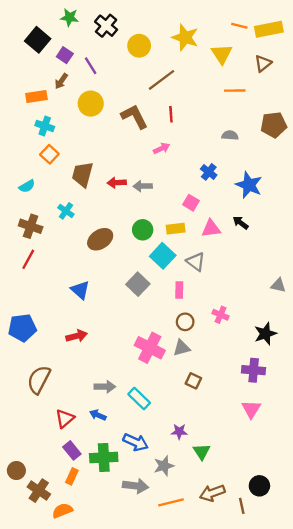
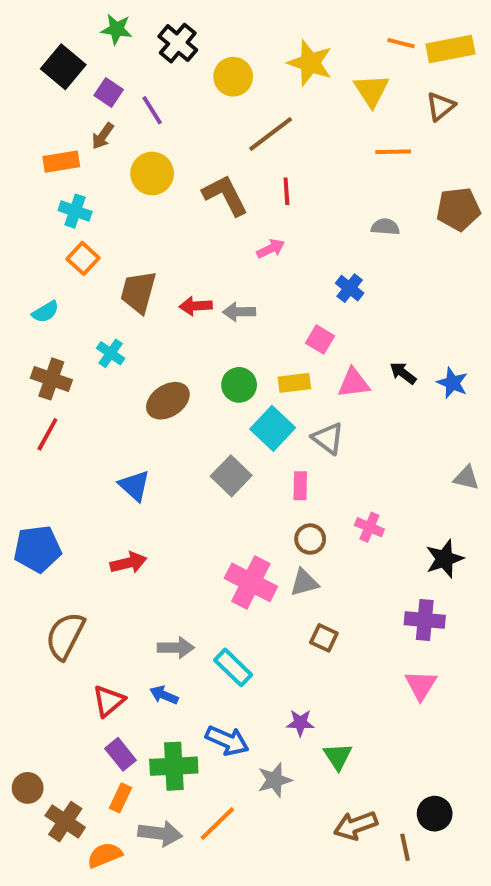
blue star: (249, 185) -> (452, 383), moved, size x0.7
gray arrow: (136, 486) -> (160, 833), moved
orange line: (171, 502) -> (217, 824), moved, turned -30

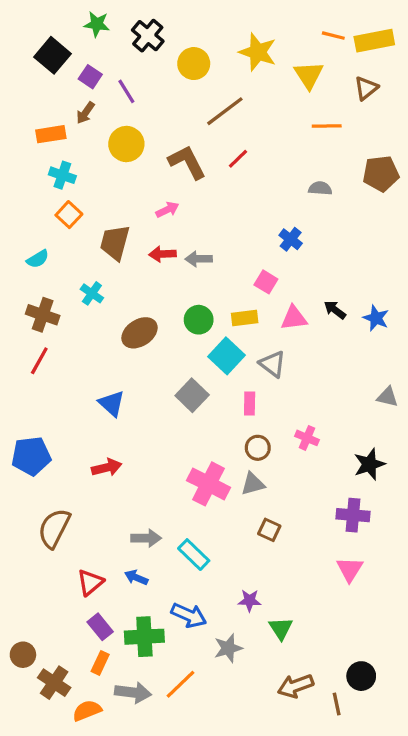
red line: (286, 191) -> (238, 159), turned 50
pink arrow: (271, 249) -> (167, 210), moved

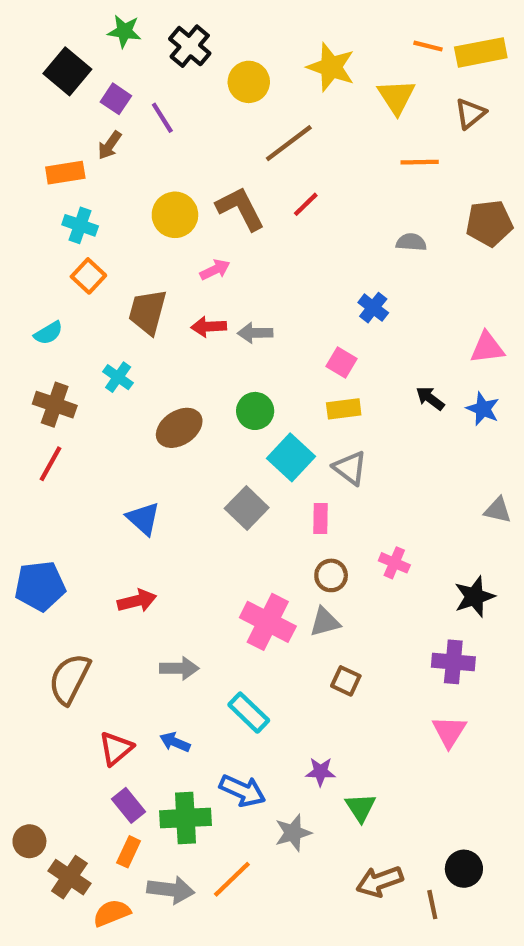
yellow circle: (126, 144) -> (175, 215), moved
yellow rectangle: (245, 318) -> (344, 409), moved
pink triangle: (294, 318) -> (487, 348), moved
gray arrow: (146, 538) -> (179, 668), moved

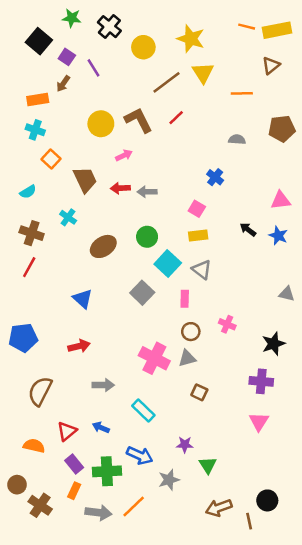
yellow triangle: (396, 97) -> (203, 73), moved
cyan cross: (80, 225) -> (35, 130), moved
brown trapezoid: (148, 312) -> (85, 180), turned 140
orange semicircle: (112, 913) -> (34, 446), moved, turned 35

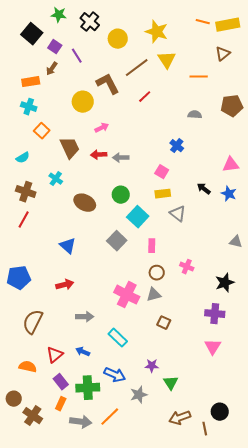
brown L-shape: (139, 120) -> (108, 84), moved
brown ellipse: (103, 246) -> (85, 203), turned 60
gray triangle: (202, 270) -> (178, 214), moved

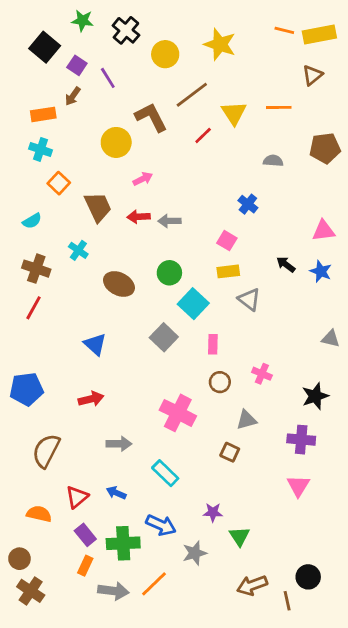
yellow triangle: (167, 60) -> (234, 113), moved
gray triangle: (154, 295) -> (246, 420), moved
brown cross: (33, 416) -> (31, 591), moved

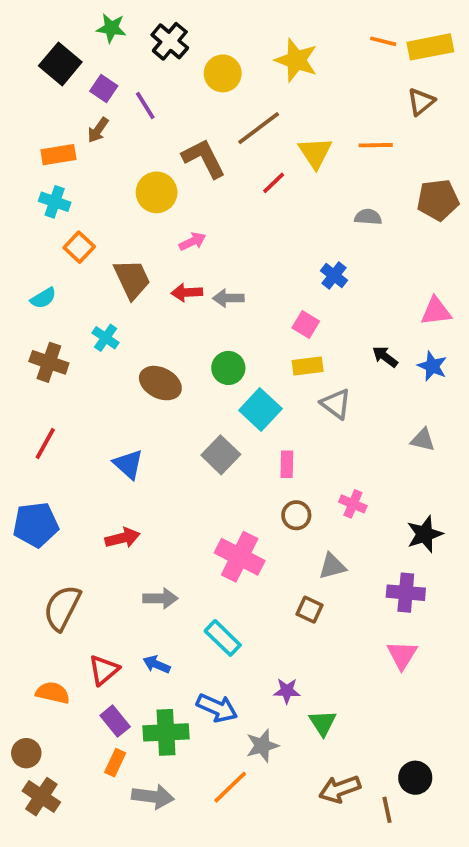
red line: (33, 308) -> (45, 443), moved
gray triangle: (331, 339) -> (423, 440), moved
orange line: (154, 584) -> (230, 787), moved

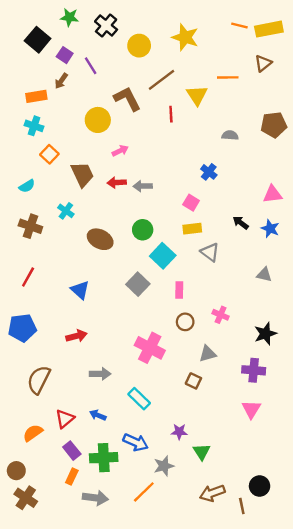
orange line: (376, 145) -> (228, 77), moved
red line: (274, 183) -> (171, 114), turned -49
orange semicircle: (53, 693) -> (33, 433), turned -48

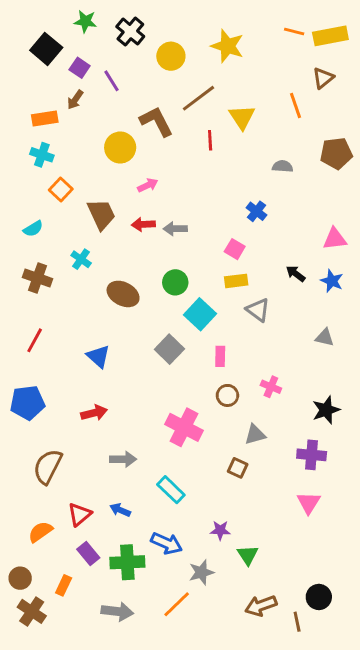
orange line: (228, 77) -> (296, 105), moved, turned 72
orange rectangle: (72, 477) -> (64, 585), moved

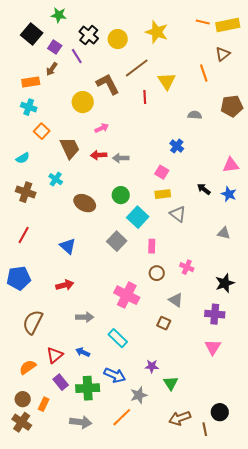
black cross: (130, 32) -> (89, 35), moved
gray triangle: (255, 435) -> (176, 300), turned 49
brown circle: (20, 578) -> (23, 399), moved

